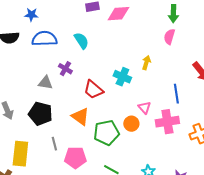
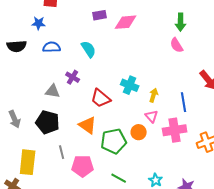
pink semicircle: (169, 37) -> (177, 45), turned -49
blue semicircle: (44, 39) -> (52, 47), size x0.7
yellow arrow: (146, 63) -> (154, 95), moved

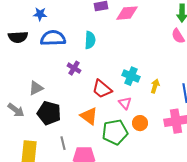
blue semicircle: (52, 47) -> (53, 38), size x1.4
cyan semicircle: (89, 49) -> (90, 40), turned 36
gray triangle: (53, 91) -> (36, 88), moved, turned -35
pink triangle: (152, 116) -> (125, 103), moved
gray arrow: (15, 119) -> (16, 110), turned -30

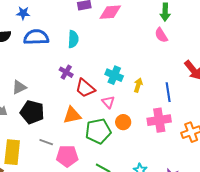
purple cross: (74, 68) -> (66, 72), moved
orange triangle: (89, 116) -> (72, 115), turned -48
gray line: (63, 143) -> (46, 142), turned -56

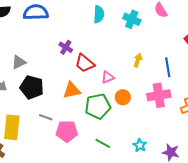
cyan semicircle: (73, 39) -> (99, 14), moved
cyan cross: (114, 75) -> (132, 19), moved
pink triangle: (108, 102) -> (108, 77), turned 48

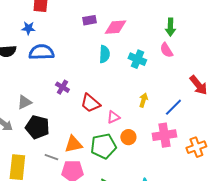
purple cross: (66, 47) -> (62, 87), moved
blue line: (168, 67) -> (173, 107), turned 54
orange triangle: (72, 90) -> (73, 144), moved

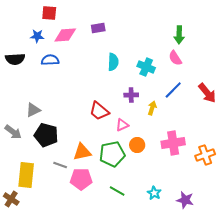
pink diamond: (115, 27) -> (65, 35), moved
blue semicircle: (41, 52) -> (50, 60), size x0.7
purple cross: (62, 87) -> (131, 95), moved, turned -32
blue line: (173, 107) -> (173, 90), moved

